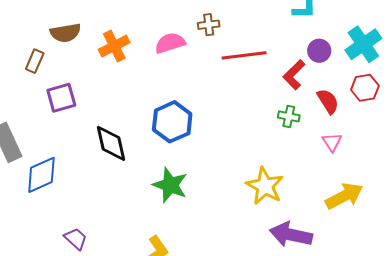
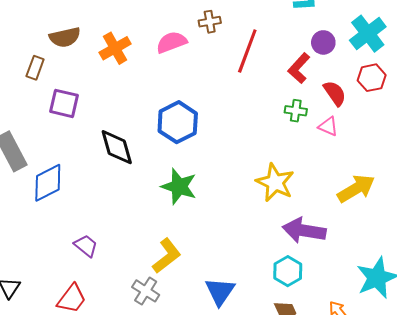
red line: (244, 55) -> (247, 51), turned -60
purple square: (61, 98) -> (64, 103), turned 32
pink triangle: (332, 142) -> (328, 126), moved, turned -30

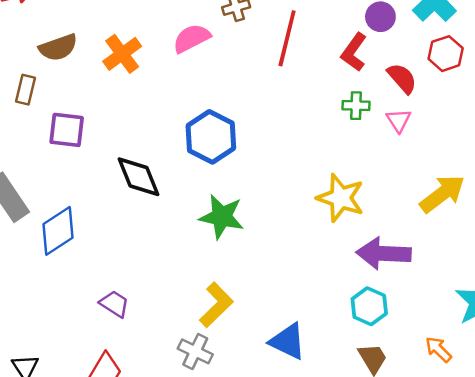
pink triangle: (328, 126) -> (399, 120), turned 40
blue triangle: (220, 291) -> (288, 341), turned -32

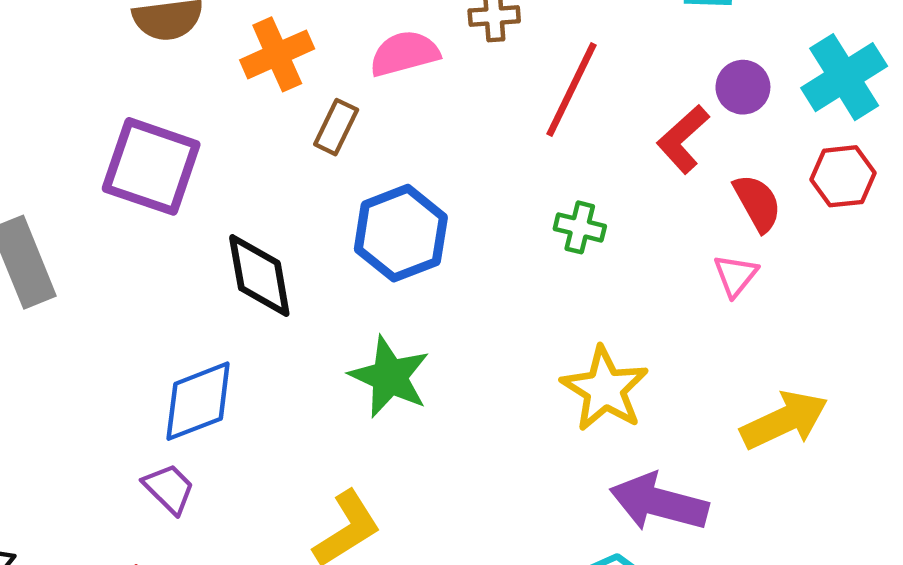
brown rectangle: (26, 90) -> (336, 127), moved
green cross: (356, 106) -> (580, 227), moved
purple square: (67, 130) -> (151, 166), size x1.4
blue diamond: (58, 231) -> (198, 401), moved

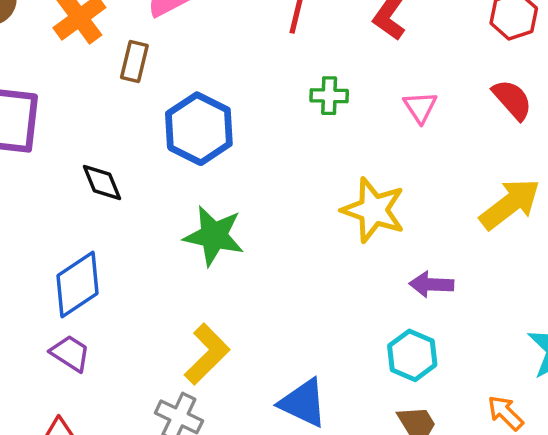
red semicircle: (757, 203) -> (512, 100), moved
black diamond: (259, 275) -> (102, 183), size x0.7
pink triangle: (736, 275) -> (420, 107), moved
purple arrow: (659, 502) -> (431, 284), size x0.6

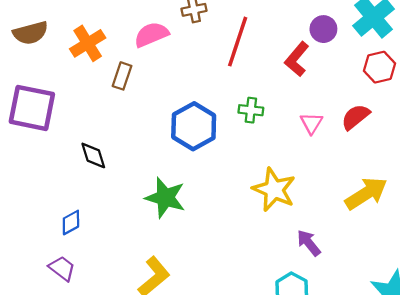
red semicircle: (512, 100) -> (355, 117), moved, turned -92
blue hexagon: (199, 129) -> (194, 126), moved
blue diamond: (77, 284) -> (71, 223), size x0.6
purple arrow: (431, 284) -> (309, 243), turned 44

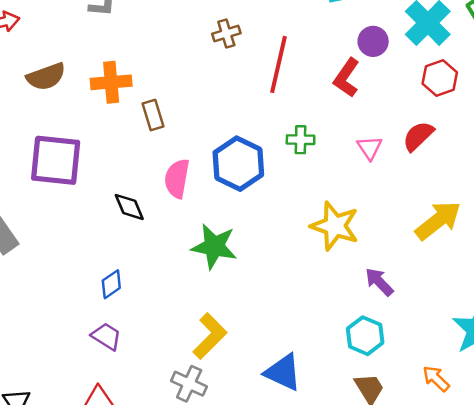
pink semicircle: (151, 35) -> (177, 179), moved, turned -52
orange cross: (88, 43) -> (111, 82), turned 32
brown rectangle: (122, 76) -> (153, 115), turned -30

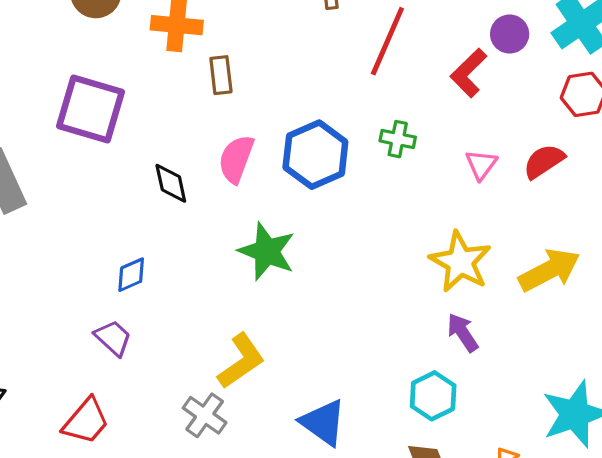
yellow star: (335, 226) -> (460, 262), moved

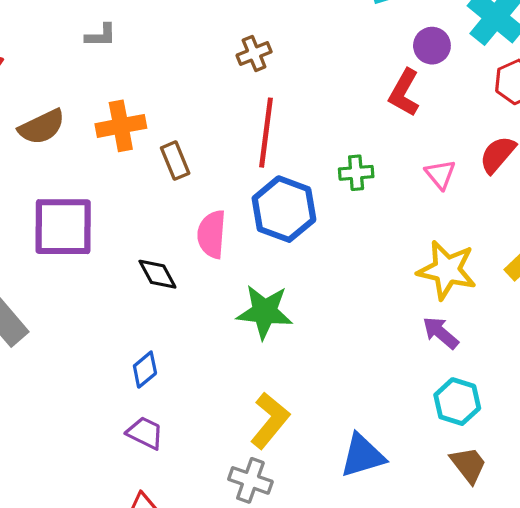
red line: (387, 41) -> (266, 133), moved
purple arrow: (463, 333) -> (441, 333), moved
blue triangle: (323, 422) -> (362, 456), turned -36

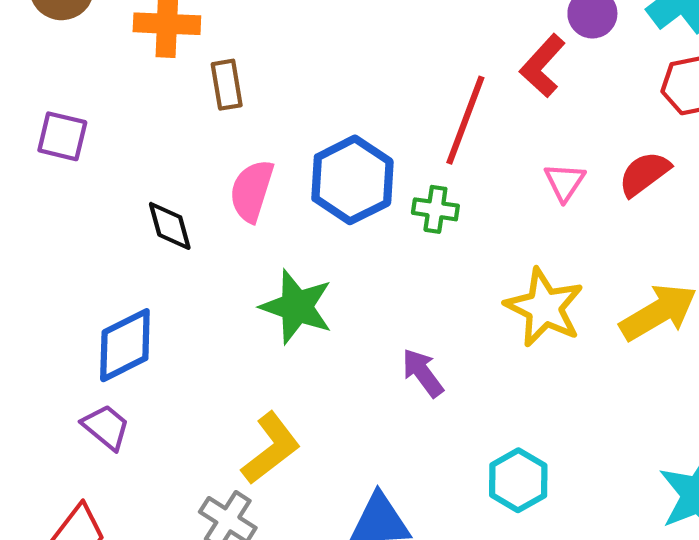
red line: (266, 133) -> (465, 120), moved
green cross: (356, 173) -> (435, 209), moved
purple square: (63, 227) -> (62, 136), size x0.6
purple arrow: (441, 333) -> (423, 373), moved
blue diamond: (145, 370) -> (125, 345), size x1.6

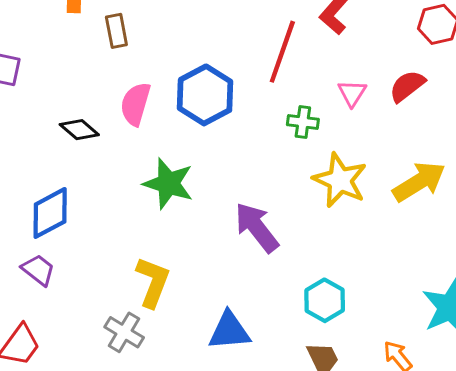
green cross: (435, 209) -> (303, 122), moved
black diamond: (170, 226) -> (79, 130), turned -33
purple arrow: (423, 373) -> (257, 227), size x1.5
yellow L-shape: (271, 448) -> (153, 282), turned -30

